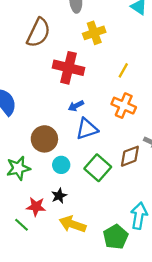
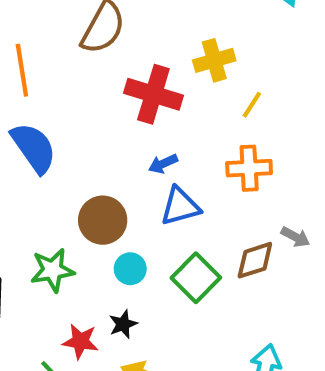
yellow cross: (94, 33) -> (214, 60), moved
orange cross: (124, 106) -> (249, 168), turned -30

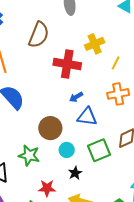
blue triangle: (180, 206) -> (87, 117), turned 30
green star: (52, 270) -> (29, 155), turned 30
green square: (196, 278) -> (99, 150), turned 30
black star: (123, 324) -> (75, 173), moved

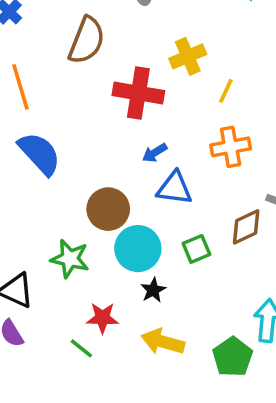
cyan circle: (67, 150) -> (138, 249), size x1.6
green square: (99, 150) -> (196, 249), size x0.7

